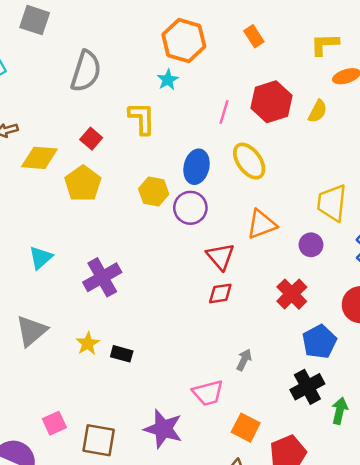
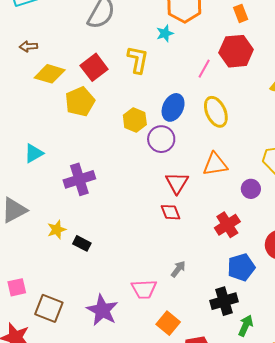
red hexagon: (271, 102) -> (236, 51), moved
red square: (91, 139) -> (94, 67), size x1.5
red diamond: (220, 293) -> (171, 212), turned 65

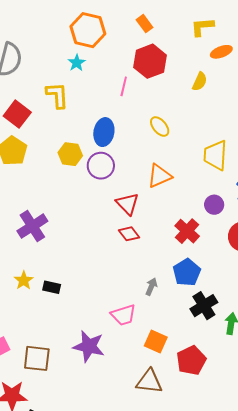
yellow ellipse: (216, 112) -> (160, 127), moved, size x0.7
purple circle: (251, 189) -> (214, 205), moved
blue pentagon: (241, 267) -> (187, 272), moved

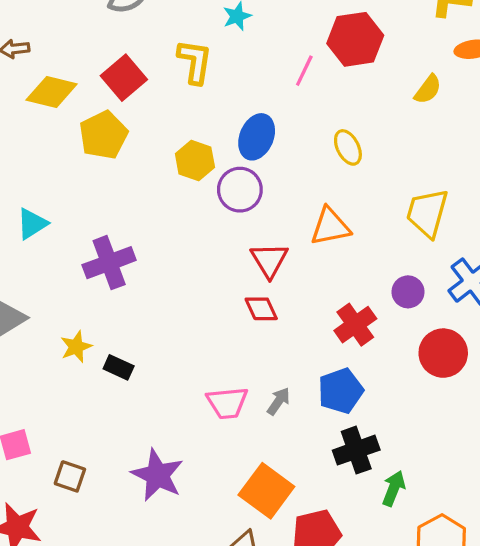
pink trapezoid: (123, 315) -> (227, 403), moved
orange square: (156, 341) -> (266, 491), size x1.4
brown square: (37, 358) -> (70, 476), size x0.7

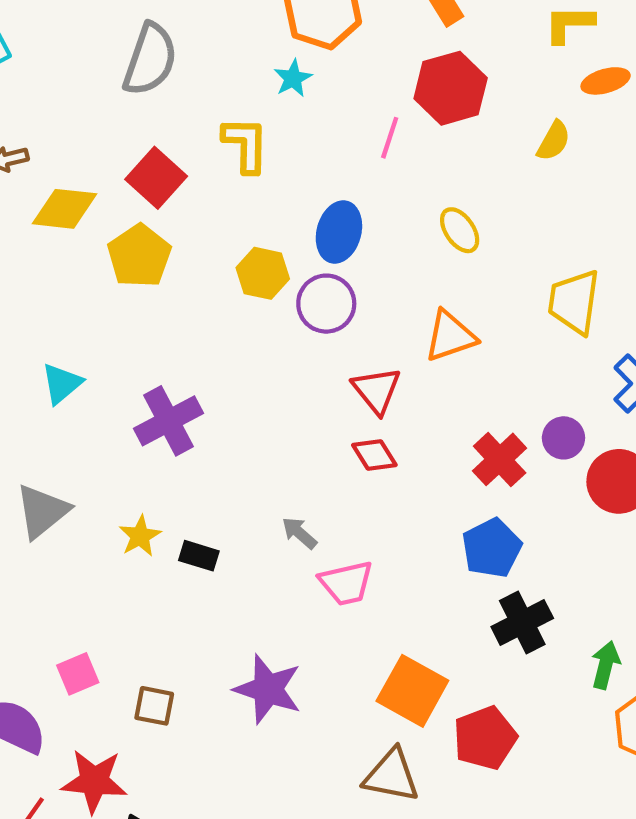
purple circle: (408, 292) -> (563, 438), moved
gray arrow: (279, 401) -> (299, 533), moved, turned -76
green arrow: (394, 488) -> (605, 665), moved

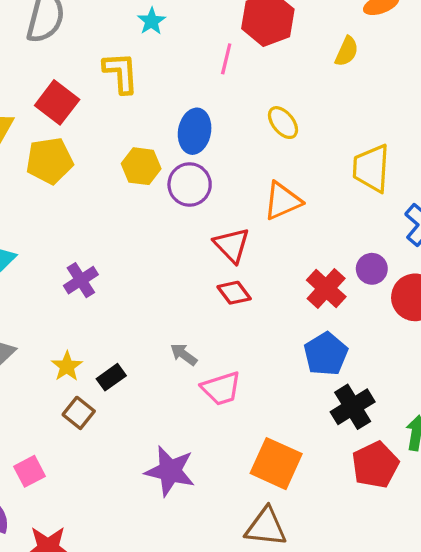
yellow pentagon: (139, 256) -> (49, 161), turned 30
purple cross: (168, 421) -> (81, 280), size x0.7
black rectangle: (199, 556) -> (111, 377), turned -48
brown square: (154, 706) -> (79, 413), moved, turned 32
red pentagon: (485, 738) -> (375, 465), moved

